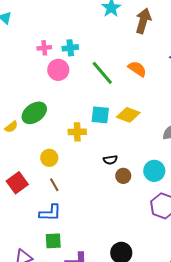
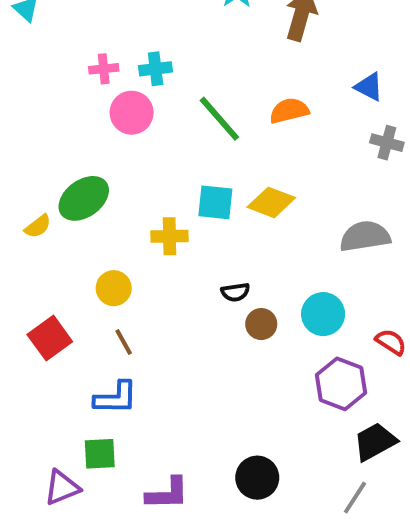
orange semicircle: (137, 69) -> (289, 111), turned -48
green square: (53, 241) -> (100, 454), moved

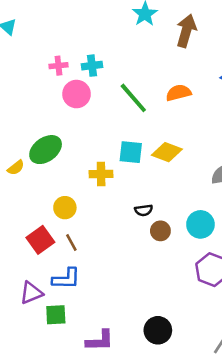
red square: (50, 338) -> (40, 240), moved
purple triangle: (62, 488) -> (31, 293), moved

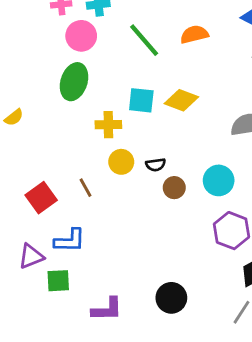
green ellipse: (46, 150) -> (74, 82), moved, turned -36
yellow circle: (65, 208) -> (121, 162), moved
brown line: (71, 242) -> (85, 188), moved

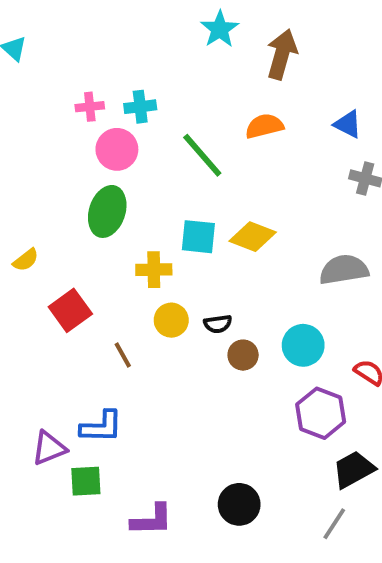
orange semicircle: (194, 34) -> (264, 126), moved
red square: (41, 198) -> (70, 310), moved

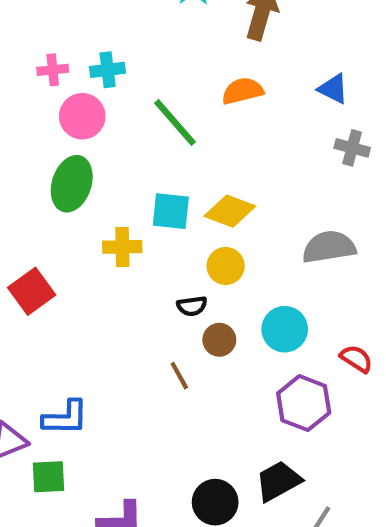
yellow circle: (171, 320) -> (226, 266), moved
brown line: (123, 355) -> (179, 376), moved
black trapezoid: (354, 469) -> (278, 481), moved

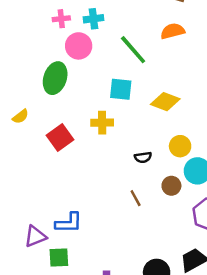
green ellipse: (72, 184) -> (55, 78), moved
cyan square: (171, 211) -> (121, 89), moved
yellow circle: (226, 266) -> (180, 146), moved
red square: (32, 291) -> (60, 137), moved
brown circle: (219, 340) -> (171, 186), moved

